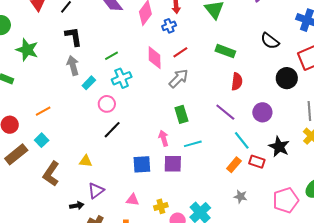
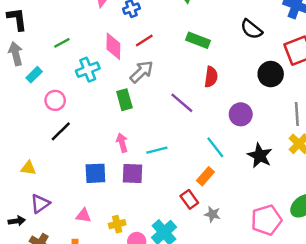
cyan cross: (122, 78) -> (88, 70), moved
purple line: (225, 112) -> (182, 103), moved
green rectangle: (181, 114) -> (124, 100), moved
red rectangle: (257, 162) -> (189, 199), moved, turned 35

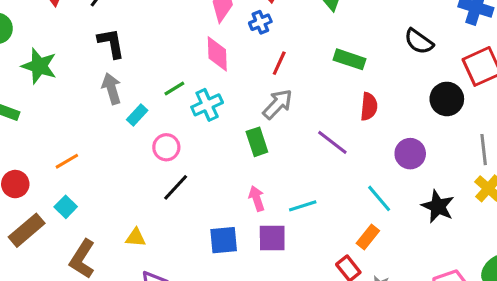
red line: (144, 41) -> (279, 63), turned -30
green line: (62, 43) -> (174, 89), moved
pink diamond: (113, 46) -> (217, 54), moved

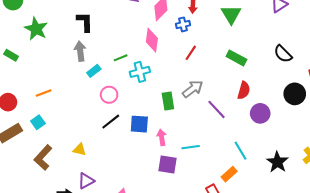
gray arrow: (278, 104) -> (193, 89), moved
purple circle: (410, 154) -> (260, 113), moved
blue square: (224, 240) -> (139, 124), moved

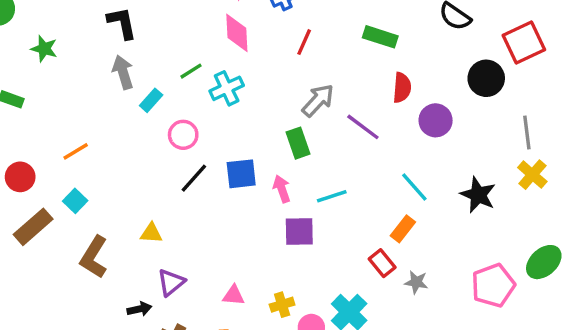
green star: (36, 29) -> (44, 49), size x0.7
green rectangle: (168, 101) -> (298, 143), moved

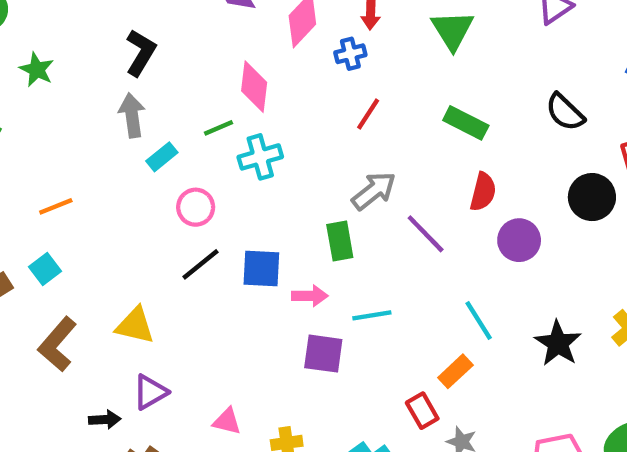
black L-shape: (122, 23) -> (141, 53), turned 33
pink diamond: (237, 33) -> (254, 87), moved
pink arrow: (282, 189) -> (310, 296), turned 100
yellow triangle: (151, 233) -> (135, 325), size x1.4

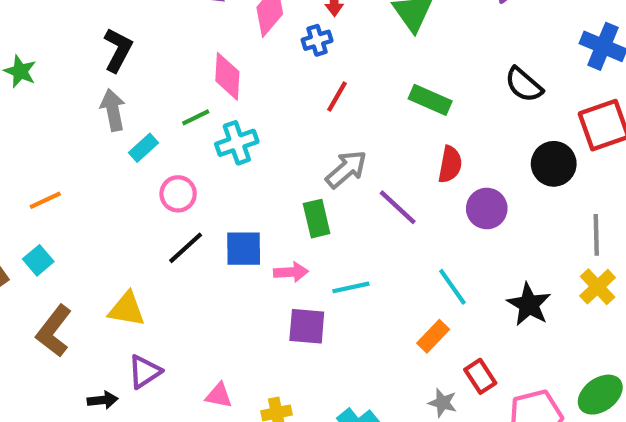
red rectangle: (422, 411) -> (480, 376), moved

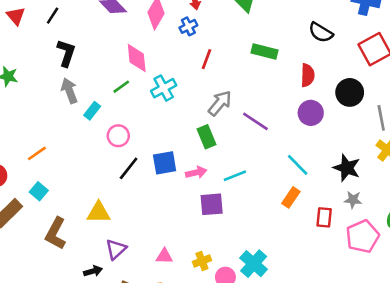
cyan cross: (237, 143) -> (164, 88), moved
red semicircle: (450, 164) -> (308, 75), moved
black circle: (554, 164) -> (350, 92), moved
red rectangle: (480, 376) -> (324, 217), turned 48
gray star: (443, 403) -> (353, 200), moved

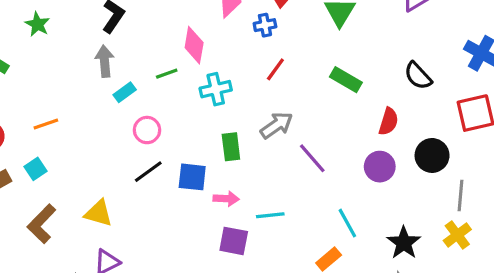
green rectangle: (207, 137) -> (231, 147), moved

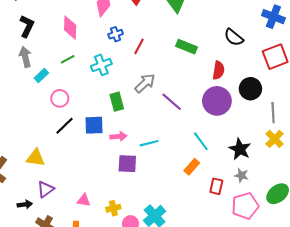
blue cross: (265, 25) -> (116, 34), moved
pink diamond: (194, 45) -> (70, 28), moved
purple circle: (380, 167) -> (217, 101), size x1.4

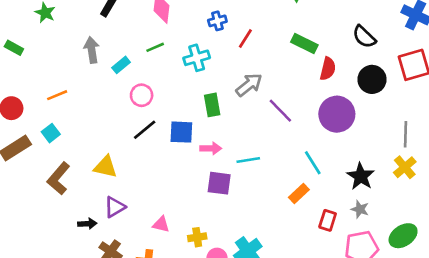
gray arrow: (25, 57) -> (92, 50), moved
red semicircle: (218, 70) -> (328, 69), moved
black circle: (250, 89) -> (372, 79), moved

